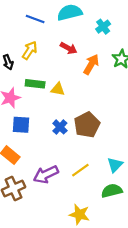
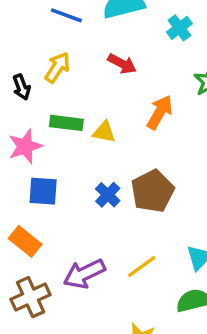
orange arrow: (91, 64) -> (160, 112), moved

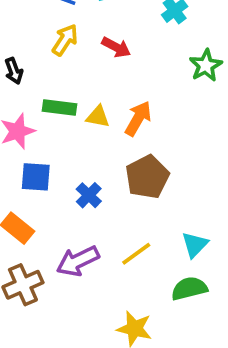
yellow arrow: (57, 67) -> (65, 40), moved
orange arrow: (160, 112) -> (138, 118), moved
blue cross: (108, 195) -> (89, 195), moved

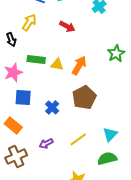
yellow arrow: (65, 40) -> (29, 22), moved
green star: (206, 65) -> (116, 53), moved
purple arrow: (78, 261) -> (46, 143), size x0.6

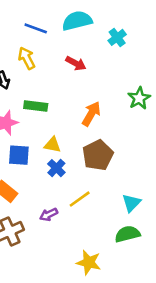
yellow arrow: (29, 22) -> (27, 58), turned -60
yellow triangle: (57, 64) -> (52, 145), moved
yellow line: (78, 139) -> (80, 199), moved

